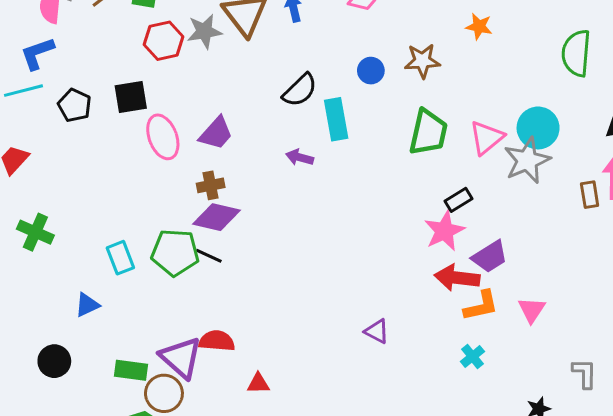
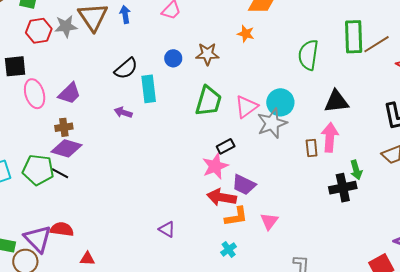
purple trapezoid: (490, 257) -> (244, 185), turned 55

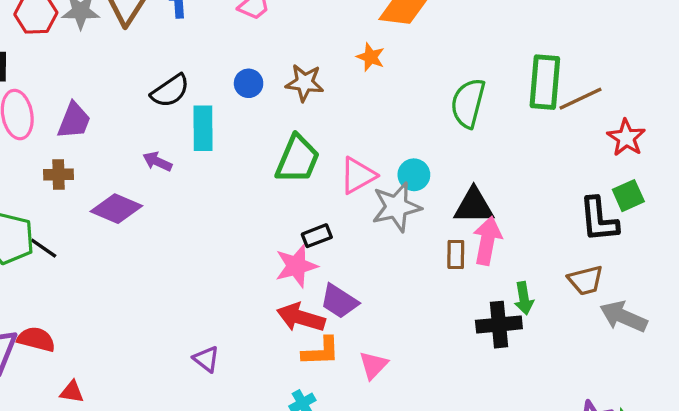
purple trapezoid: (70, 93) -> (74, 121), turned -30
black triangle: (336, 101) -> (474, 206), moved
cyan circle: (280, 102) -> (414, 175), size x0.7
purple diamond: (66, 148) -> (116, 209), moved

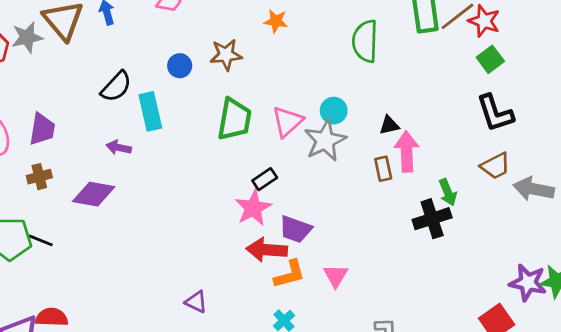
red star: (626, 138) -> (484, 21), moved
green square: (628, 196) -> (490, 59), moved
black triangle: (474, 206) -> (389, 125), size x0.6

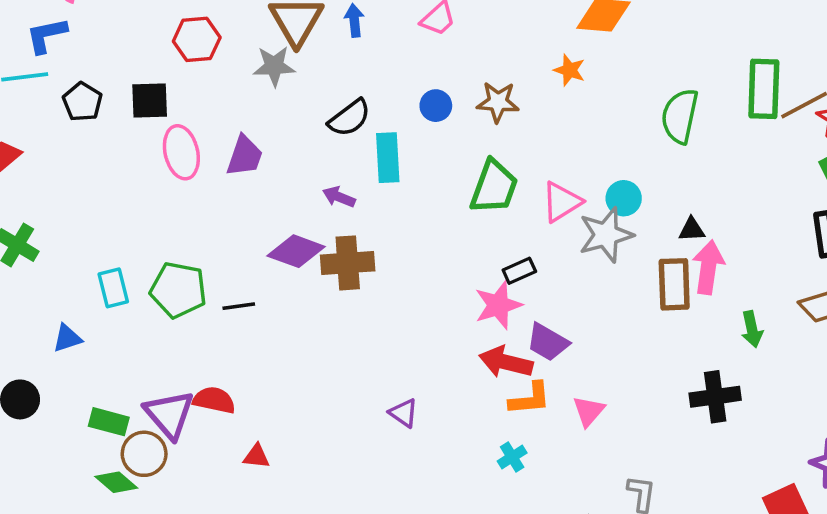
gray star: (27, 37) -> (274, 66), moved
brown rectangle: (383, 169) -> (674, 284), size x1.6
brown cross: (39, 177) -> (348, 263), moved, size x1.6
black cross: (432, 219) -> (715, 397), moved
black line: (41, 240) -> (239, 306), moved, turned -40

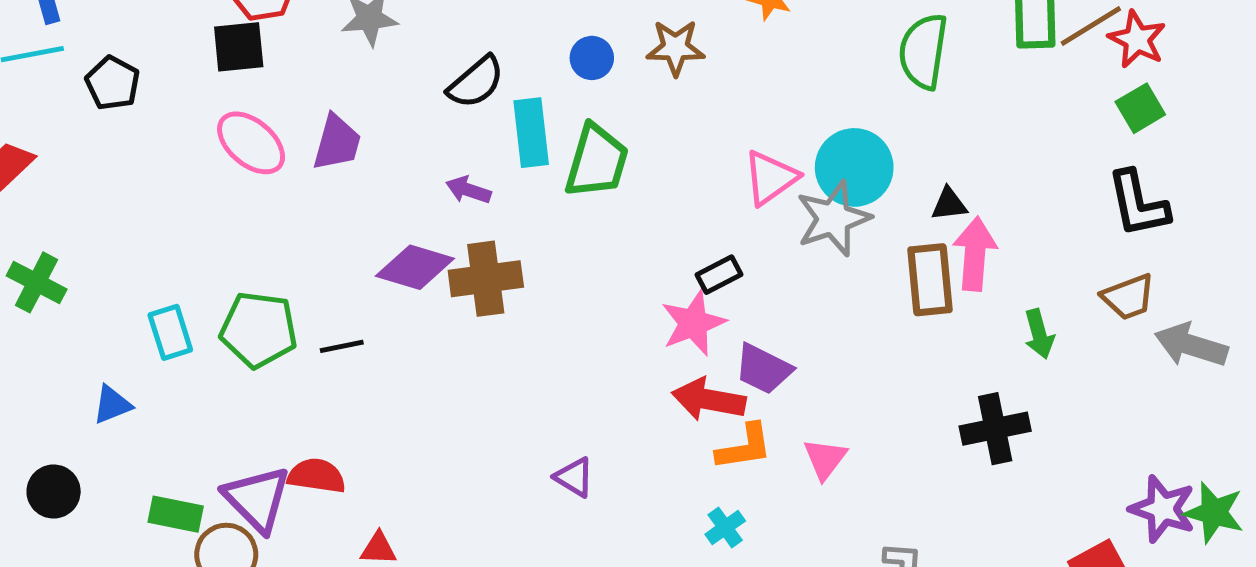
black square: (150, 101) -> (239, 47), moved
pink ellipse: (181, 152) -> (251, 143), turned -33
green trapezoid: (494, 187) -> (597, 161), moved
cyan circle: (624, 198) -> (854, 167), size x1.6

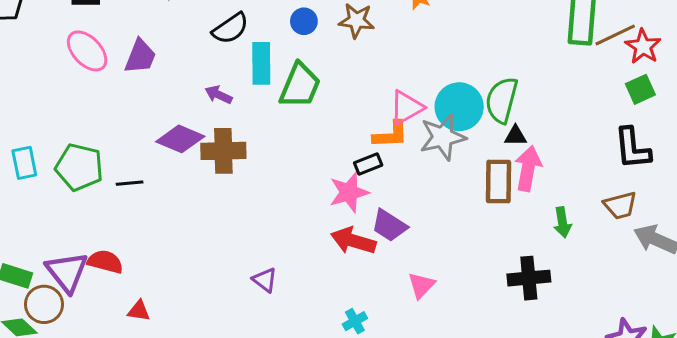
green semicircle: (923, 51) -> (502, 100), moved
orange L-shape: (744, 447) -> (391, 135), moved

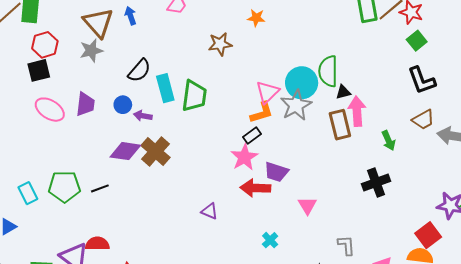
blue circle: (304, 21) -> (123, 105), moved
brown cross: (223, 151) -> (156, 152), turned -32
purple triangle: (265, 280) -> (210, 211), moved

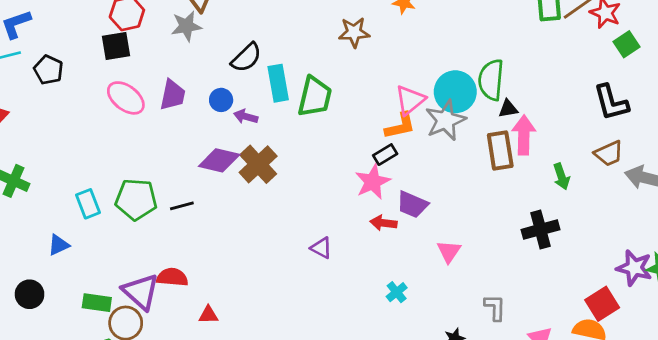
green square: (417, 41) -> (626, 44), moved
red arrow: (255, 188) -> (383, 223), size x0.7

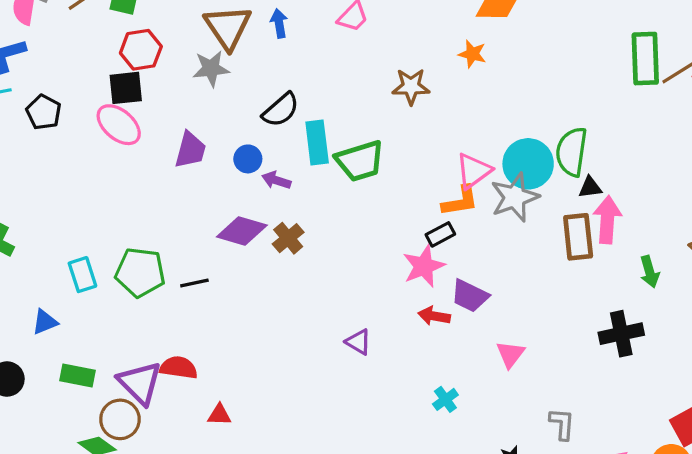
green trapezoid: (315, 97) -> (360, 161), turned 57
pink ellipse: (126, 98) -> (119, 125), moved
brown cross: (258, 164) -> (288, 238), size x0.7
green rectangle: (97, 303) -> (77, 375), moved

